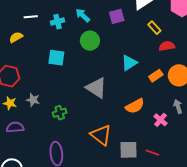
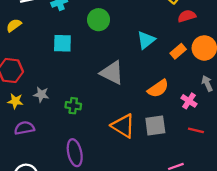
green cross: (60, 113) -> (73, 106), turned 32
gray square: (129, 150) -> (155, 126), moved
red line: (152, 153) -> (196, 130), moved

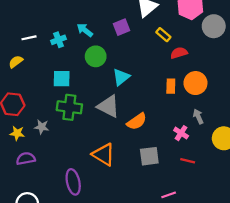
cyan triangle: (146, 40) -> (121, 77), moved
orange rectangle: (178, 51) -> (171, 86), turned -48
orange semicircle: (158, 88) -> (137, 121), moved
green cross: (73, 106) -> (69, 107), moved, size x1.6
orange triangle: (123, 126) -> (104, 154), moved

